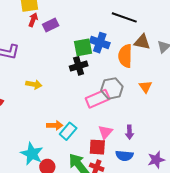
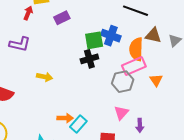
red arrow: (33, 20) -> (28, 13), moved
pink rectangle: (98, 99) -> (134, 66), moved
pink triangle: (105, 132) -> (121, 113), moved

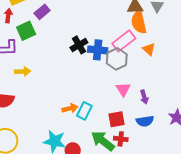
blue cross: (111, 36) -> (98, 50), moved
green square: (94, 40) -> (26, 31), moved
orange semicircle: (136, 49) -> (139, 22), moved
yellow arrow: (45, 77) -> (23, 71), moved

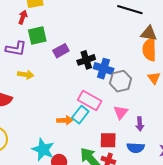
purple rectangle: (42, 12) -> (61, 51), moved
pink rectangle: (124, 41) -> (90, 100), moved, turned 55
cyan rectangle: (84, 111) -> (80, 115), moved

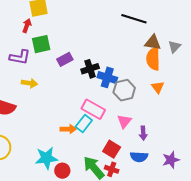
red square: (108, 140) -> (112, 149), turned 30
cyan star: (43, 149) -> (46, 158), turned -30

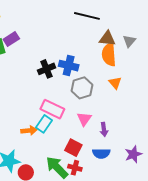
purple rectangle: (65, 59) -> (11, 39), moved
blue cross: (107, 77) -> (69, 66), moved

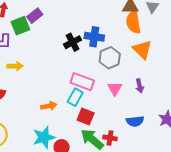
orange triangle: (115, 83) -> (142, 50), size x1.5
purple arrow: (104, 129) -> (140, 86), moved
orange arrow: (29, 130) -> (49, 106), moved
red square: (73, 148) -> (86, 117), moved

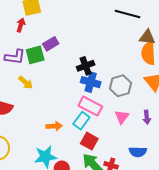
purple rectangle: (35, 16) -> (51, 44), moved
green square: (20, 26) -> (35, 55), moved
blue cross: (94, 37) -> (91, 82), moved
yellow arrow: (15, 66) -> (26, 82), turned 35

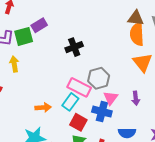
yellow arrow: (26, 82) -> (14, 64), turned -140
blue cross: (91, 82) -> (102, 112), moved
gray hexagon: (120, 86) -> (99, 78), moved

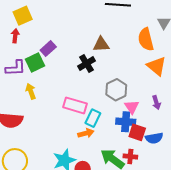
brown triangle: (136, 18) -> (101, 44), moved
pink rectangle: (79, 87) -> (75, 105), moved
orange arrow: (43, 108) -> (86, 133), moved
red square: (78, 122) -> (137, 132), moved

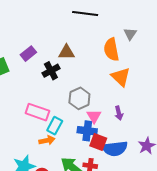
purple rectangle: (48, 49) -> (28, 54), moved
blue semicircle: (154, 138) -> (115, 149), size x1.4

